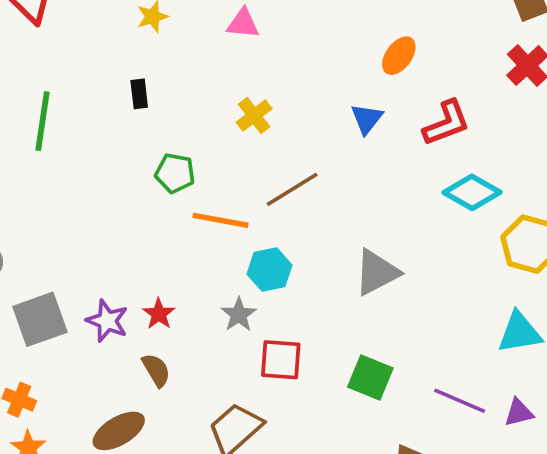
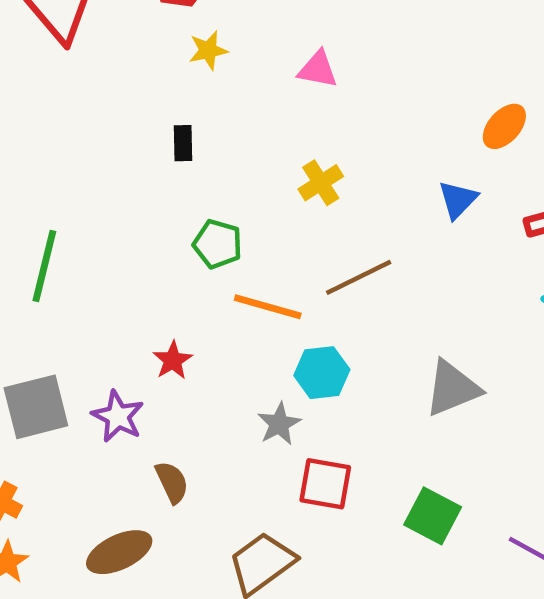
green line: (42, 121) -> (44, 266), moved
red star: (159, 314) -> (173, 360), moved

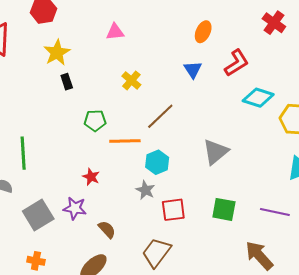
yellow star: (208, 50) -> (57, 53), moved, size x1.5

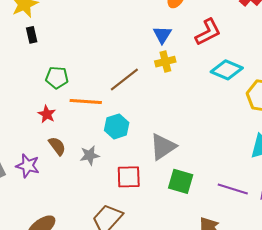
yellow cross: (131, 80) -> (165, 62), moved, turned 30
gray triangle: (215, 152) -> (163, 147), moved
red star: (91, 177) -> (47, 114), moved
gray star: (145, 190) -> (90, 155), moved, turned 30
brown semicircle: (107, 229) -> (57, 146), moved

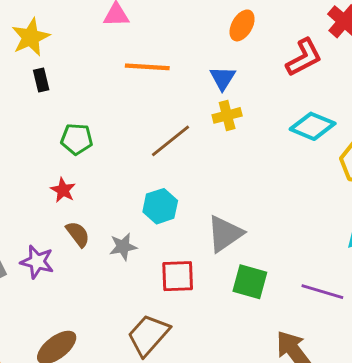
red L-shape: (208, 32) -> (304, 57), moved
orange line: (86, 102) -> (147, 67), moved

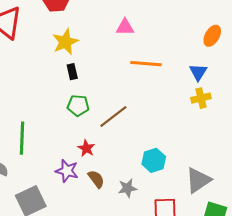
green pentagon: (77, 139) -> (78, 106), moved
brown line: (170, 141) -> (113, 117), moved
purple star: (37, 262) -> (67, 171), moved

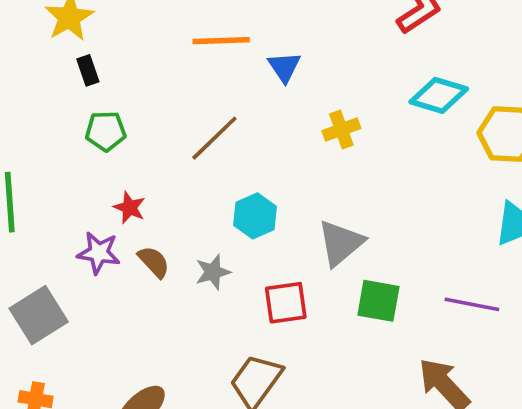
blue triangle: (198, 72) -> (284, 67), moved
yellow cross: (201, 98) -> (341, 130), moved
brown line: (113, 117) -> (214, 138), moved

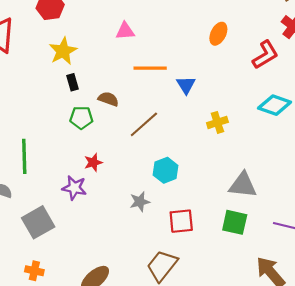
red star: (129, 208) -> (93, 162), turned 30
gray triangle: (341, 243) -> (243, 185), moved, turned 44
brown semicircle: (154, 262) -> (108, 99), moved, turned -30

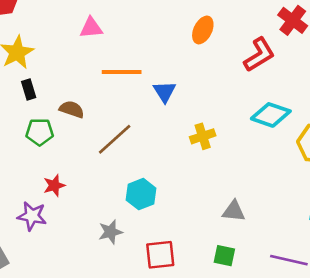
gray triangle: (243, 185) -> (234, 211), size x0.7
green square: (235, 222) -> (224, 256), size x0.7

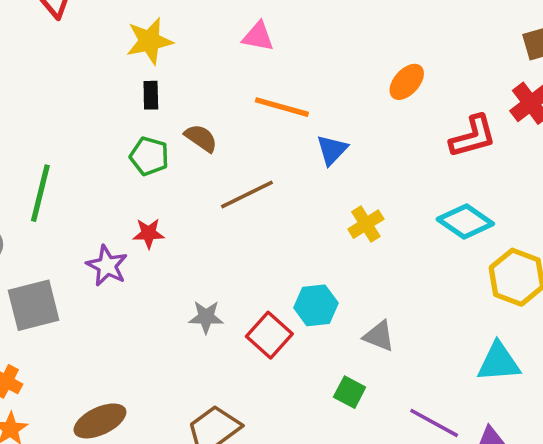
yellow cross: (203, 136) -> (366, 224), turned -30
cyan hexagon: (141, 194) -> (316, 305), moved
red square: (160, 255) -> (269, 335), moved, turned 32

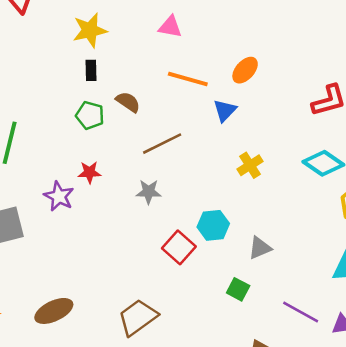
orange ellipse: (407, 82) -> (245, 70), moved
gray star: (206, 317) -> (149, 192), moved
gray triangle: (379, 336) -> (260, 248), turned -45

